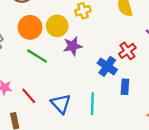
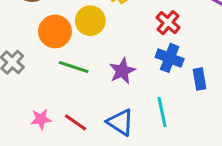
purple star: (73, 46) -> (122, 71), moved
red cross: (127, 51) -> (168, 23), moved

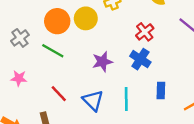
green line: (74, 67) -> (53, 51), moved
blue rectangle: (200, 79) -> (161, 91), moved
pink star: (41, 119) -> (19, 78), moved

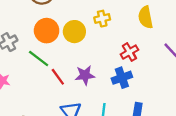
blue cross: (140, 59) -> (122, 78), turned 30
red line: (59, 94) -> (58, 77), moved

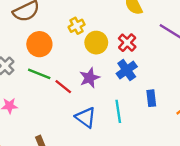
yellow cross: (102, 19) -> (77, 26), moved
yellow circle: (74, 32) -> (96, 43), moved

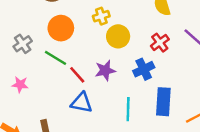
red cross: (127, 43) -> (160, 43), moved
blue rectangle: (151, 98) -> (163, 102), size x1.6
blue triangle: (86, 117) -> (82, 103), moved, turned -35

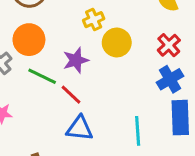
orange circle: (61, 28) -> (29, 40), moved
blue cross: (144, 69) -> (170, 79), moved
purple star: (105, 70) -> (76, 60), moved

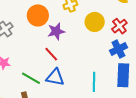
orange circle: (29, 40) -> (38, 15), moved
yellow circle: (117, 42) -> (95, 22), moved
green line: (42, 76) -> (31, 78), moved

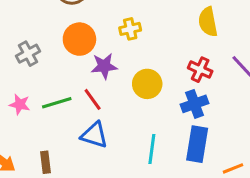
yellow circle: (95, 22) -> (147, 84), moved
red cross: (119, 26) -> (200, 70), turned -35
green line: (31, 78) -> (57, 103), moved, turned -54

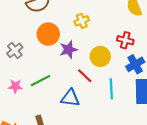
red cross: (200, 70) -> (125, 40), moved
red line: (93, 99) -> (85, 76), moved
cyan line: (152, 149) -> (111, 89), moved

